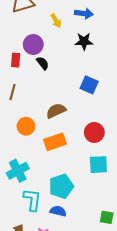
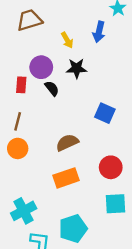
blue arrow: (84, 13) -> (99, 32), turned 96
black star: (84, 41) -> (77, 68), moved
orange circle: (26, 126) -> (18, 148), moved

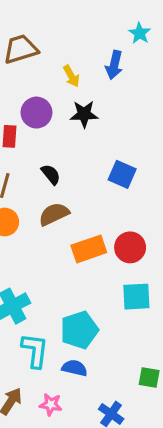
black semicircle: (52, 88) -> (51, 174), moved
brown semicircle: (67, 143) -> (54, 214), moved
orange rectangle: (66, 178) -> (89, 249), moved

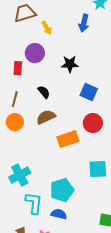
yellow arrow: (71, 76) -> (47, 28), moved
black star: (84, 114) -> (70, 64), moved
red circle: (130, 247) -> (93, 123), moved

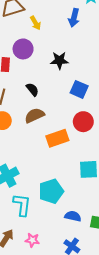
blue semicircle: (59, 214) -> (73, 216), moved

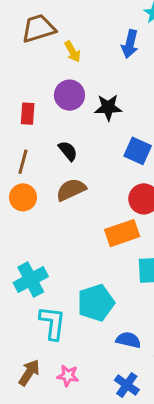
purple circle: (23, 49) -> (69, 95), moved
orange rectangle: (57, 138) -> (122, 233), moved

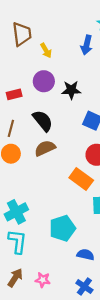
brown trapezoid: (38, 28) -> (22, 34), turned 100
red rectangle: (28, 114) -> (14, 94), turned 72
black semicircle: (68, 151) -> (43, 121), size x1.5
orange rectangle: (122, 233) -> (81, 179), turned 55
cyan L-shape: (52, 323) -> (17, 241), moved

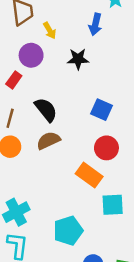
purple circle: (44, 81) -> (31, 55), moved
black star: (71, 90) -> (78, 59), moved
red rectangle: (14, 94) -> (14, 80), turned -40

